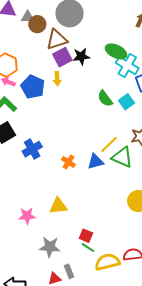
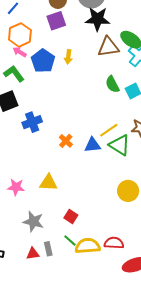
brown triangle: (57, 40) -> (108, 47), moved
black star: (81, 56) -> (97, 19), moved, size x1.4
purple square: (62, 57) -> (56, 21), moved
green line: (88, 248) -> (70, 241), moved

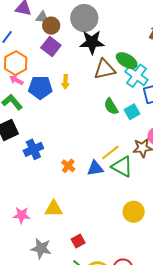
purple square: (56, 21) -> (51, 47), turned -30
blue pentagon: (43, 61) -> (40, 87), turned -30
red square: (71, 217) -> (78, 241), turned 32

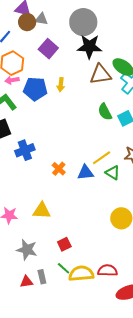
brown circle: (51, 26) -> (27, 22), moved
pink arrow: (16, 80) -> (12, 80), turned -40
green triangle: (122, 167) -> (113, 173), size x0.7

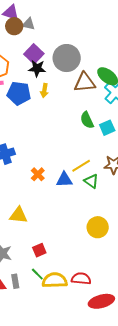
gray circle: (83, 22) -> (67, 58), moved
black star: (90, 47) -> (37, 68), moved, size x0.7

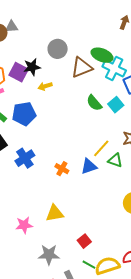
purple square: (34, 54) -> (19, 72), moved
gray circle: (67, 58) -> (58, 49), size x0.7
yellow arrow: (44, 90) -> (45, 86), turned 80
blue pentagon: (19, 93) -> (24, 114), moved

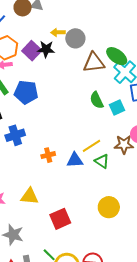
yellow arrow: (45, 86) -> (58, 32), moved
orange cross: (62, 169) -> (48, 155), turned 32
red square: (84, 241) -> (60, 219), moved, size x1.5

